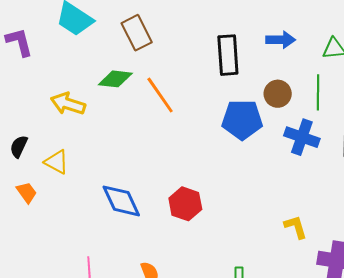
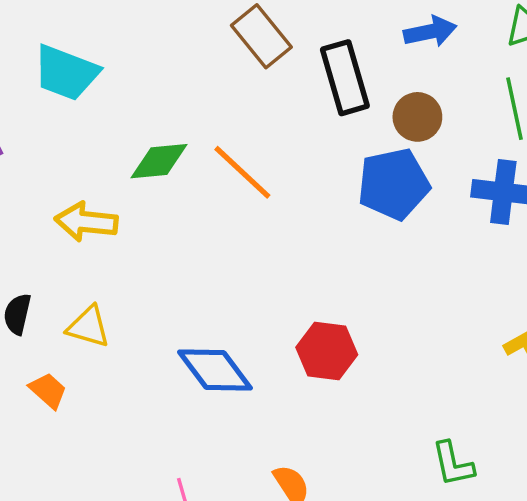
brown rectangle: (137, 33) -> (261, 36), moved
brown circle: (278, 94) -> (417, 117), moved

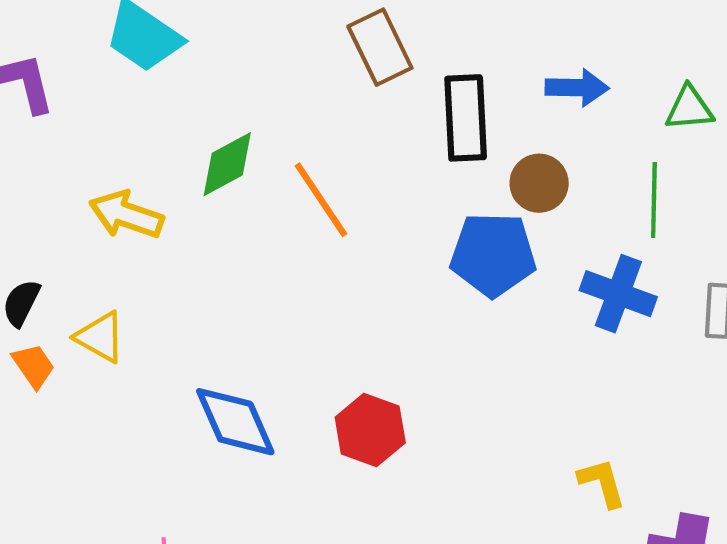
green diamond: (159, 161) -> (227, 164), turned -36
orange trapezoid: (48, 391) -> (34, 366), moved

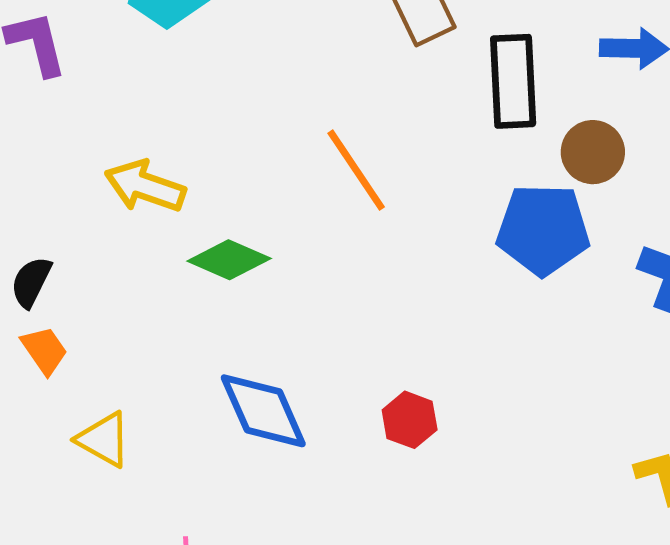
green diamond: (227, 164) -> (229, 260), moved, turned 52
yellow triangle: (100, 337) -> (104, 439), moved
red hexagon: (370, 430) -> (410, 420), size x0.7

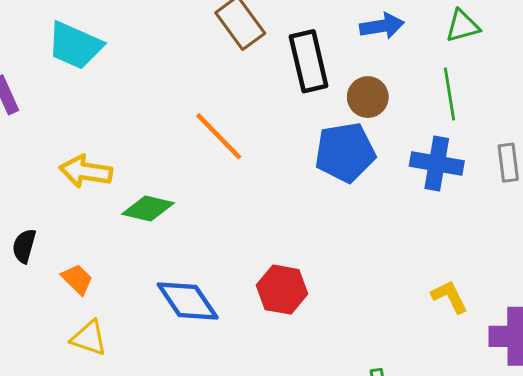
orange trapezoid: (44, 350) -> (77, 279), moved
red hexagon: (410, 420) -> (282, 290), size x1.4

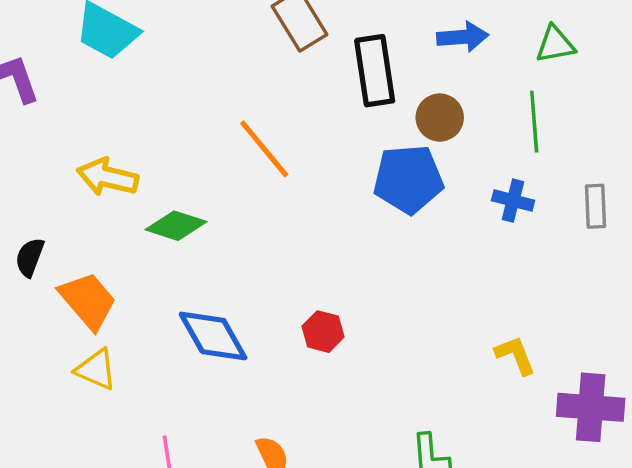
blue cross: (437, 163) -> (513, 201), size x0.7
orange trapezoid: (77, 279) -> (88, 301), size x1.6
red hexagon: (282, 290) -> (323, 332), size x0.7

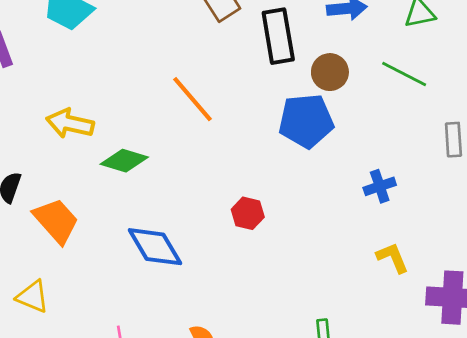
green line: (534, 122) -> (404, 74), turned -57
blue cross: (513, 201) -> (380, 186), moved, turned -32
red hexagon: (323, 332) -> (248, 213), moved
yellow triangle: (96, 369) -> (33, 297), moved

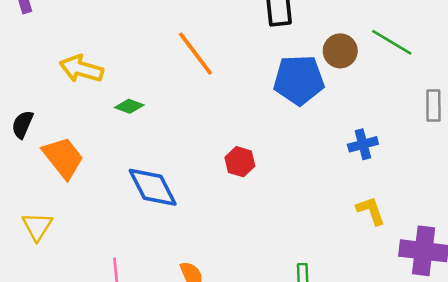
brown circle: (330, 72) -> (340, 51), moved
green diamond: (124, 161) -> (129, 106), size x0.7
yellow triangle: (33, 297) -> (37, 226), turned 36

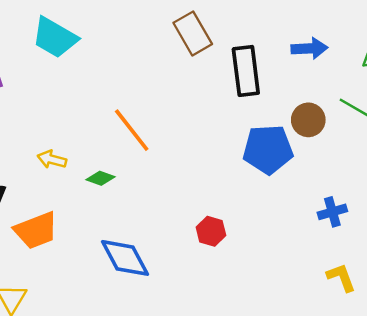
orange line: (196, 54) -> (132, 130), moved
yellow arrow: (81, 69) -> (52, 159), moved, size x0.7
orange trapezoid: (63, 158) -> (36, 230), turned 108

